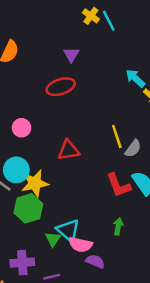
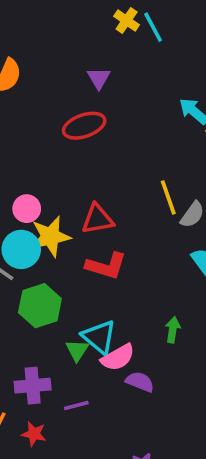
pink circle: (22, 128) -> (27, 209), moved
yellow star: (35, 183) -> (50, 237), moved
red L-shape: (118, 185) -> (106, 266), moved, turned -52
pink semicircle: (81, 245) -> (118, 357), turned -40

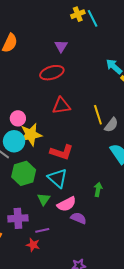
yellow cross: (127, 21) -> (78, 14), turned 32
red triangle: (98, 219) -> (61, 106), moved
cyan triangle: (99, 337) -> (58, 178), moved
red star: (34, 434) -> (33, 245), moved

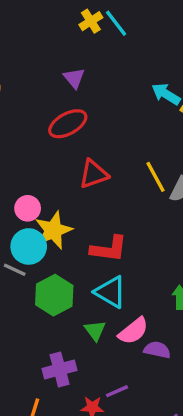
purple line: (42, 230) -> (117, 391), moved

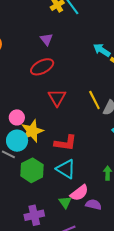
red triangle: (94, 174) -> (57, 98), turned -42
green triangle: (95, 330) -> (65, 202), moved

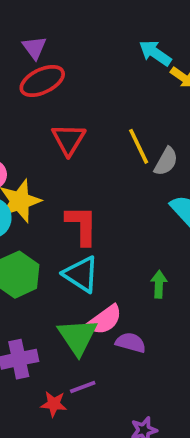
purple triangle: (46, 39) -> (34, 48), moved
red L-shape: (65, 143) -> (82, 225), turned -100
green triangle: (65, 202) -> (78, 337), size x1.6

